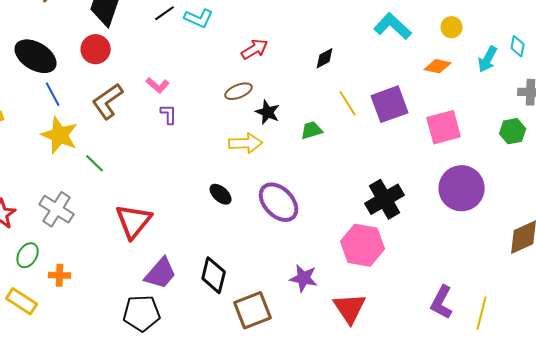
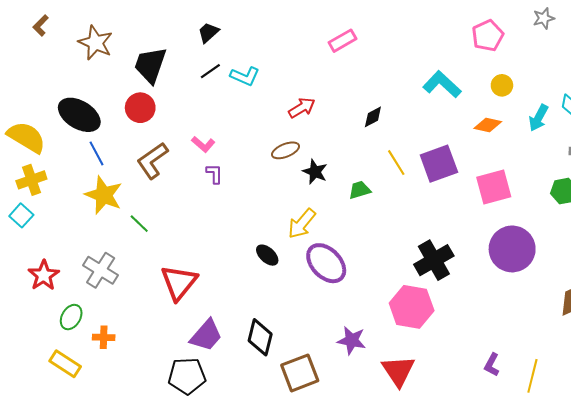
yellow arrow: (246, 143) -> (302, 224), moved, turned 132
purple L-shape: (442, 302) -> (492, 365), size x0.7

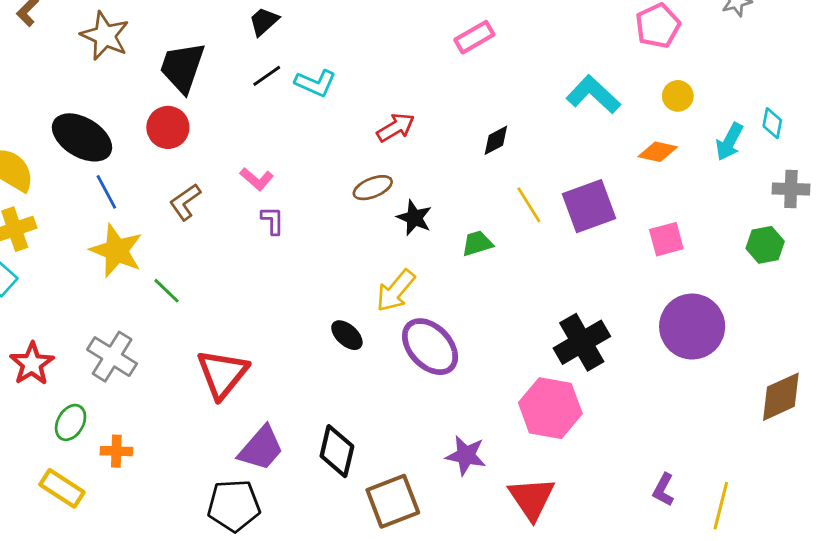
pink rectangle: (342, 41) -> (474, 37), moved
brown L-shape: (152, 161) -> (185, 202), size x0.7
pink square: (494, 187) -> (666, 239), size x0.7

